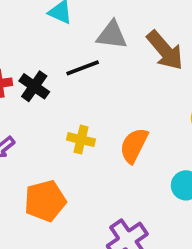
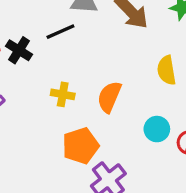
orange pentagon: (45, 201) -> (81, 146), moved

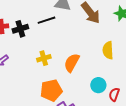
black cross: (19, 50) -> (20, 29), turned 35
yellow cross: (63, 94) -> (44, 58), turned -32

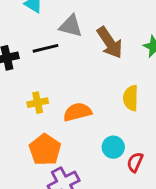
orange semicircle: (72, 63) -> (77, 112), turned 42
orange pentagon: (51, 90) -> (45, 150), turned -30

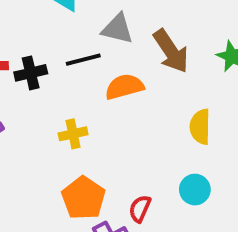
orange semicircle: (77, 112) -> (124, 87), moved
cyan circle: (113, 147) -> (195, 190), moved
red semicircle: (135, 162) -> (140, 209), moved

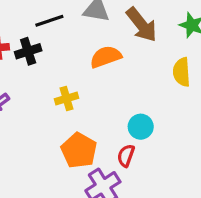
black line: (83, 60) -> (49, 21), moved
yellow semicircle: (200, 127) -> (182, 72), moved
cyan circle: (195, 190) -> (141, 127), moved

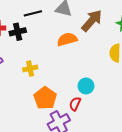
brown arrow: (142, 25) -> (92, 21), turned -105
yellow cross: (66, 99) -> (30, 68), moved

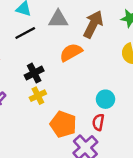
black cross: (18, 32) -> (34, 73), moved

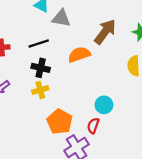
gray triangle: (58, 19) -> (61, 18), moved
black line: (25, 33) -> (39, 43), moved
black cross: (34, 73) -> (41, 68), turned 30

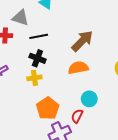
gray triangle: (61, 18) -> (20, 18), moved
brown arrow: (105, 32) -> (82, 41), moved
orange semicircle: (79, 55) -> (78, 68), moved

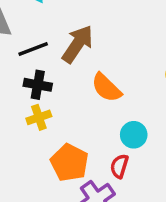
brown arrow: (82, 41) -> (78, 44), moved
orange semicircle: (78, 68) -> (106, 88), turned -114

